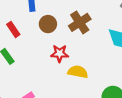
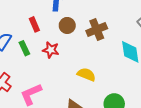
red star: (60, 53) -> (51, 50), moved

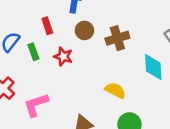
yellow semicircle: (86, 75) -> (115, 90), moved

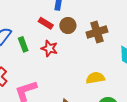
red rectangle: (47, 26) -> (46, 23), moved, turned -40
yellow semicircle: (115, 90) -> (95, 78), turned -36

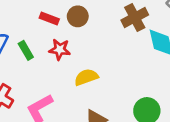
brown cross: (97, 32) -> (135, 17), moved
yellow semicircle: (95, 78) -> (86, 77), moved

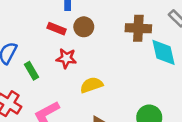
brown cross: (135, 17) -> (138, 28), turned 30
green rectangle: (26, 50) -> (32, 71), moved

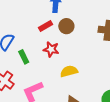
red rectangle: (57, 29) -> (45, 26), turned -56

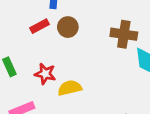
red star: (51, 49) -> (45, 74), moved

